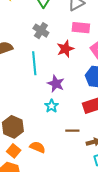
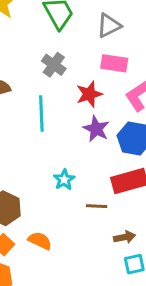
purple star: (56, 84) -> (96, 129), moved
brown line: (72, 131) -> (97, 206), moved

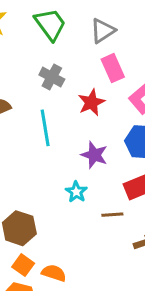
pink rectangle: (114, 63) -> (113, 68), turned 64
purple star: (96, 129) -> (94, 155), moved
orange semicircle: (40, 241) -> (54, 273), moved

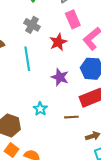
cyan star: (76, 192) -> (40, 109), moved

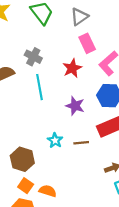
gray cross: (32, 25) -> (33, 57), moved
brown line: (71, 117) -> (81, 143), moved

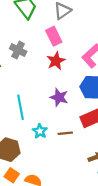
pink rectangle: (87, 43) -> (54, 36), moved
cyan line: (39, 87) -> (20, 107), moved

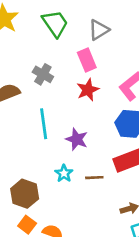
purple star: (59, 97) -> (77, 139), moved
cyan line: (20, 107) -> (44, 124), moved

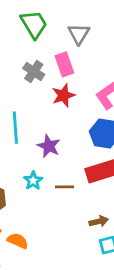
gray triangle: (99, 30) -> (79, 34), turned -30
gray cross: (43, 74) -> (34, 71), moved

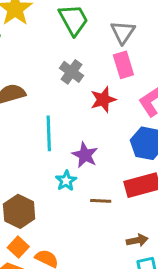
pink rectangle: (64, 64) -> (123, 65), moved
cyan star: (33, 181) -> (66, 181), moved

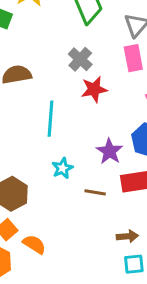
red star: (103, 100) -> (94, 89), moved
purple star: (85, 155) -> (110, 151), moved

